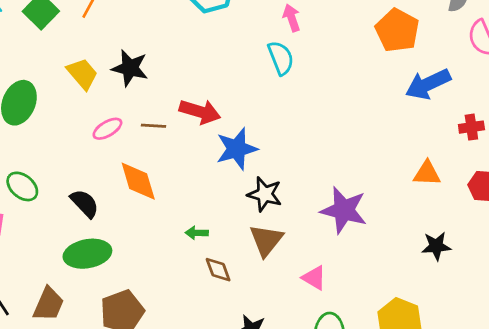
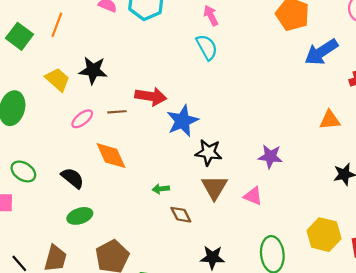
purple star: (344, 210) -> (270, 157), size x0.7
green ellipse: (87, 254) -> (80, 216), size x0.7
pink triangle: (314, 278) -> (253, 196), moved

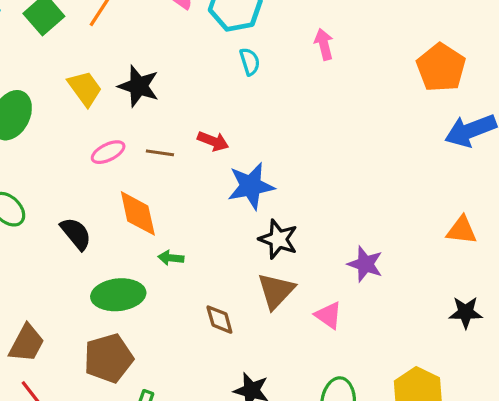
cyan semicircle: (207, 47) -> (250, 62), moved, size x0.7
red arrow: (151, 96) -> (213, 141), size x0.7
green arrow: (161, 189) -> (171, 258), moved
green ellipse: (80, 216) -> (118, 295), moved, size x1.4

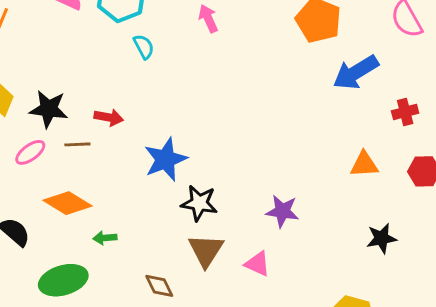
black star: (139, 86) -> (49, 109), moved
red arrow: (213, 141) -> (109, 117), moved
orange diamond: (138, 213) -> (67, 203), turned -36

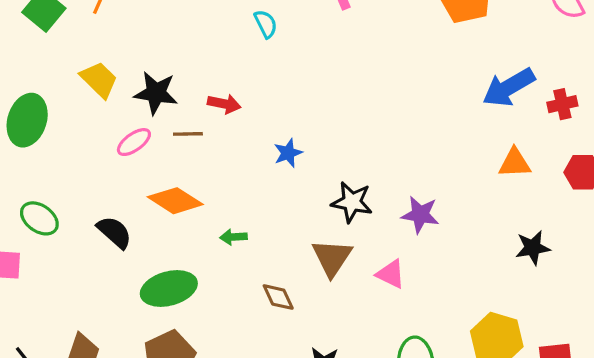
blue arrow: (356, 72) -> (509, 87), moved
blue star: (165, 159) -> (288, 153), size x0.6
black star: (199, 203) -> (352, 202), moved
green arrow: (105, 238) -> (233, 237), moved

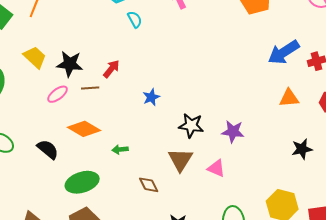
red arrow: (224, 104) -> (111, 69), turned -60

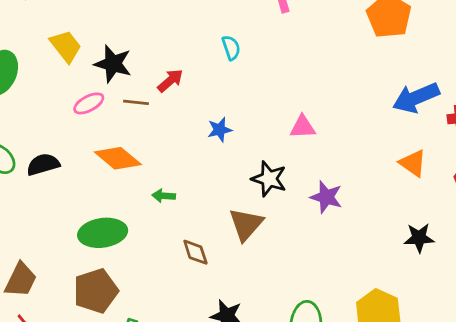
cyan semicircle: (135, 19) -> (231, 48), moved
orange triangle: (289, 98) -> (413, 163), turned 30
black semicircle: (48, 149) -> (43, 164), moved, turned -65
pink triangle: (216, 168) -> (303, 127), moved, turned -36

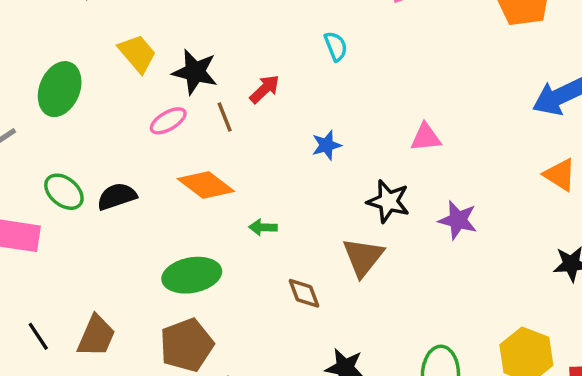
brown line: (136, 102) -> (225, 117), turned 65

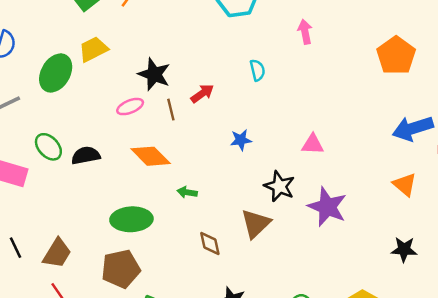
yellow trapezoid: (137, 53) -> (93, 49), moved, turned -84
purple star: (458, 220) -> (327, 207), size x1.4

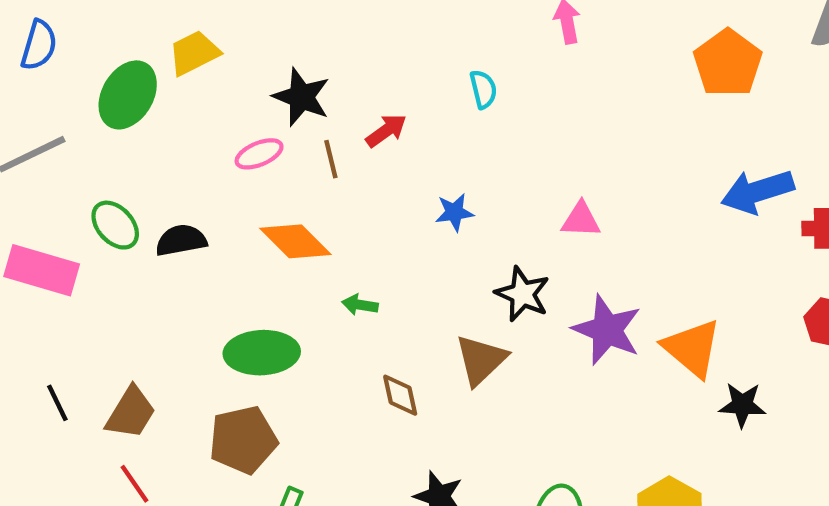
orange triangle: (405, 185) -> (692, 348), moved, size x1.4

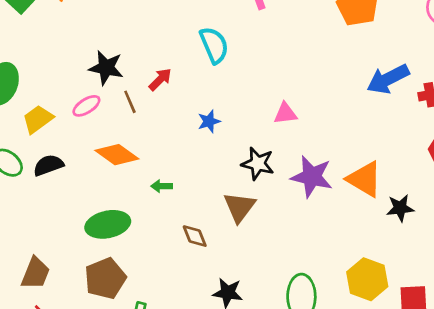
yellow trapezoid: (194, 53) -> (38, 119), moved
cyan semicircle: (483, 89) -> (214, 45), size x1.6

